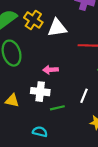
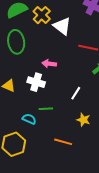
white triangle: (57, 28) -> (62, 26), turned 36
green line: (57, 108) -> (46, 109), moved

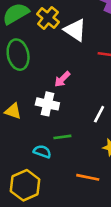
pink arrow: (49, 64) -> (62, 79), turned -48

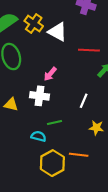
yellow hexagon: (25, 185) -> (52, 163), moved

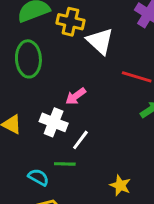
yellow cross: (34, 24) -> (70, 22), turned -36
white line: (84, 101) -> (80, 140), moved

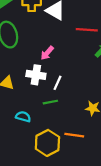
cyan semicircle: (38, 177) -> (23, 117), moved

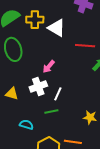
white cross: (36, 75) -> (38, 87), turned -30

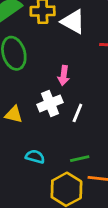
pink arrow: (49, 67) -> (64, 76), turned -32
green line: (51, 112) -> (80, 159), moved

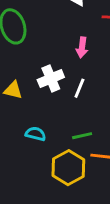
pink arrow: (64, 76) -> (82, 47), moved

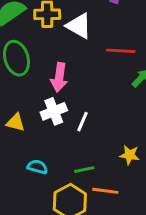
pink arrow: (82, 47) -> (59, 77), moved, size x1.4

